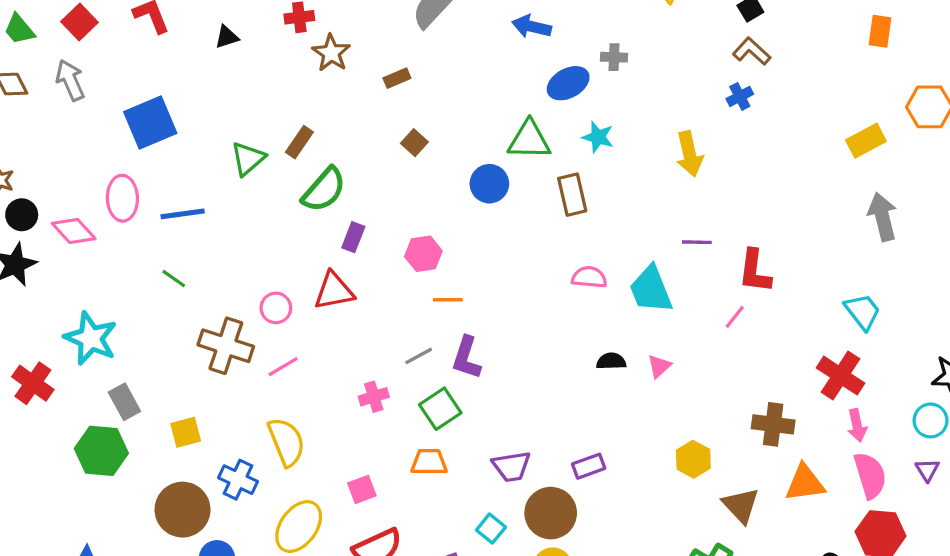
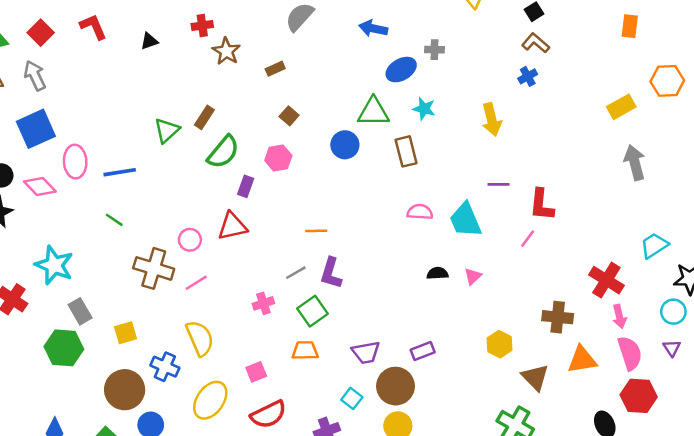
blue square: (150, 122) -> (36, 129), moved
pink hexagon: (423, 254) -> (278, 158), moved
cyan trapezoid: (863, 312) -> (654, 246), moved, turned -84

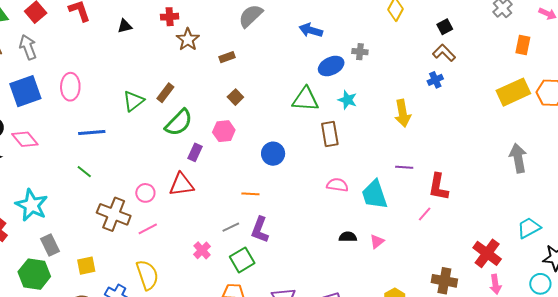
yellow rectangle: (621, 107) -> (513, 92), moved, size x1.4
blue circle: (345, 145) -> (273, 154), moved
pink ellipse: (75, 162) -> (70, 87), moved
pink cross: (263, 303) -> (202, 250), turned -30

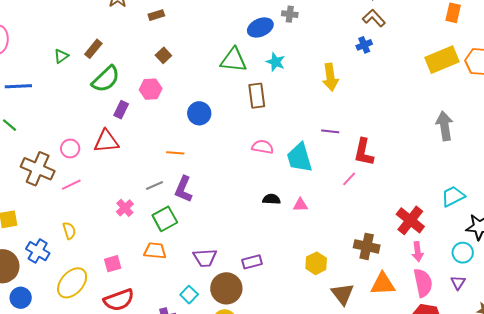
green triangle: (133, 101) -> (61, 56), size x0.7
pink triangle: (377, 242) -> (300, 205), turned 35
yellow semicircle: (147, 275) -> (69, 231), size x0.6

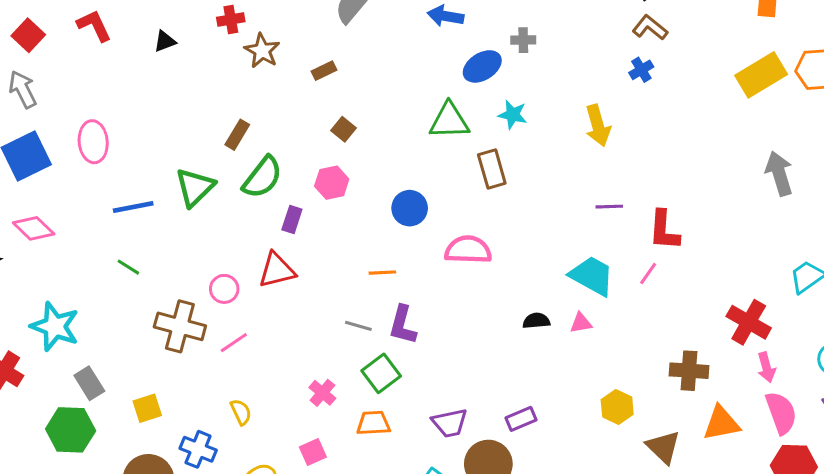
green triangle: (61, 56) -> (195, 187), moved, size x1.8
pink semicircle: (263, 147) -> (468, 250), moved, size x1.4
cyan trapezoid: (299, 158) -> (592, 276), moved, turned 144
gray line: (154, 185) -> (358, 326), turned 48
pink cross: (125, 208) -> (322, 393), moved

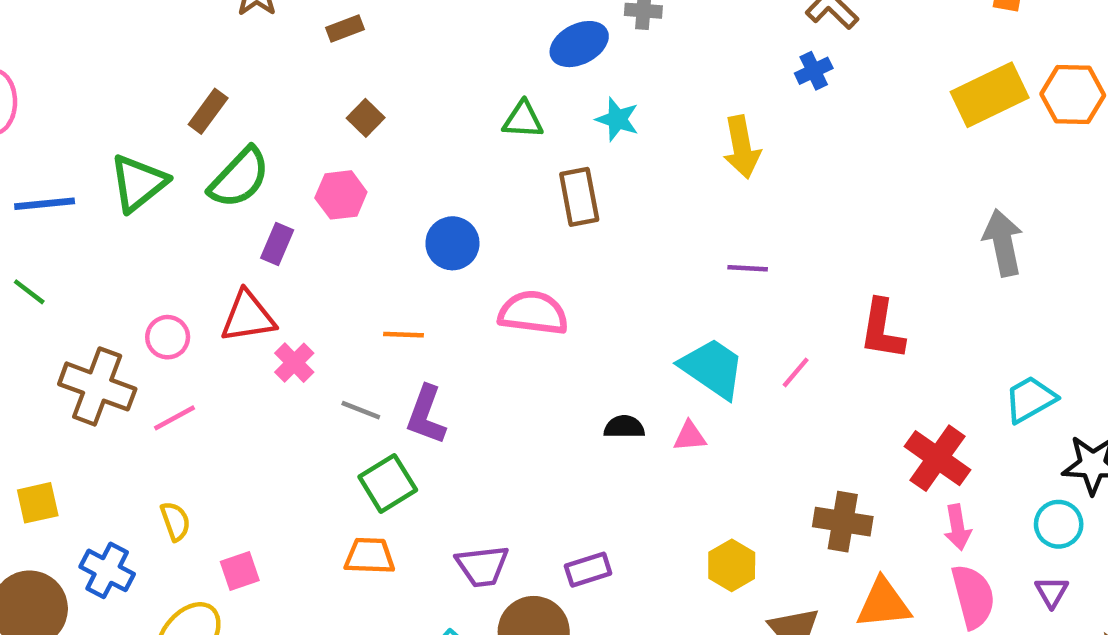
green triangle: (449, 121) -> (523, 120), size x0.7
red L-shape: (664, 230) -> (882, 329), moved
pink cross: (322, 393) -> (294, 363), moved
pink square: (313, 452) -> (240, 571), moved

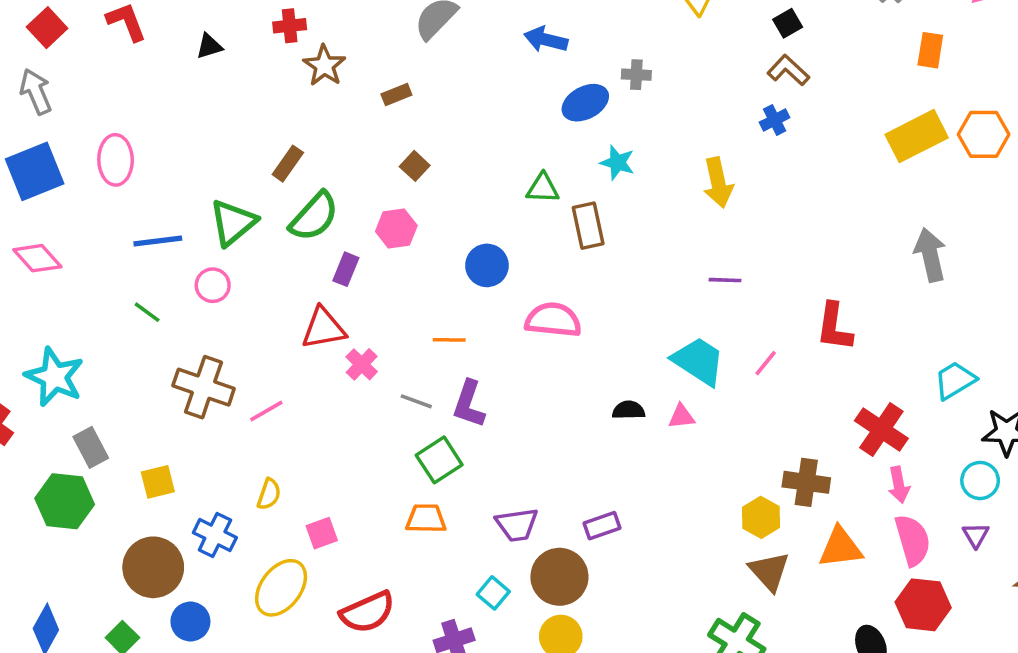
green triangle: (523, 120) -> (543, 188), moved
pink circle: (168, 337) -> (213, 285), moved
yellow semicircle: (175, 521) -> (269, 494), turned 40
yellow hexagon: (732, 565) -> (761, 517), moved

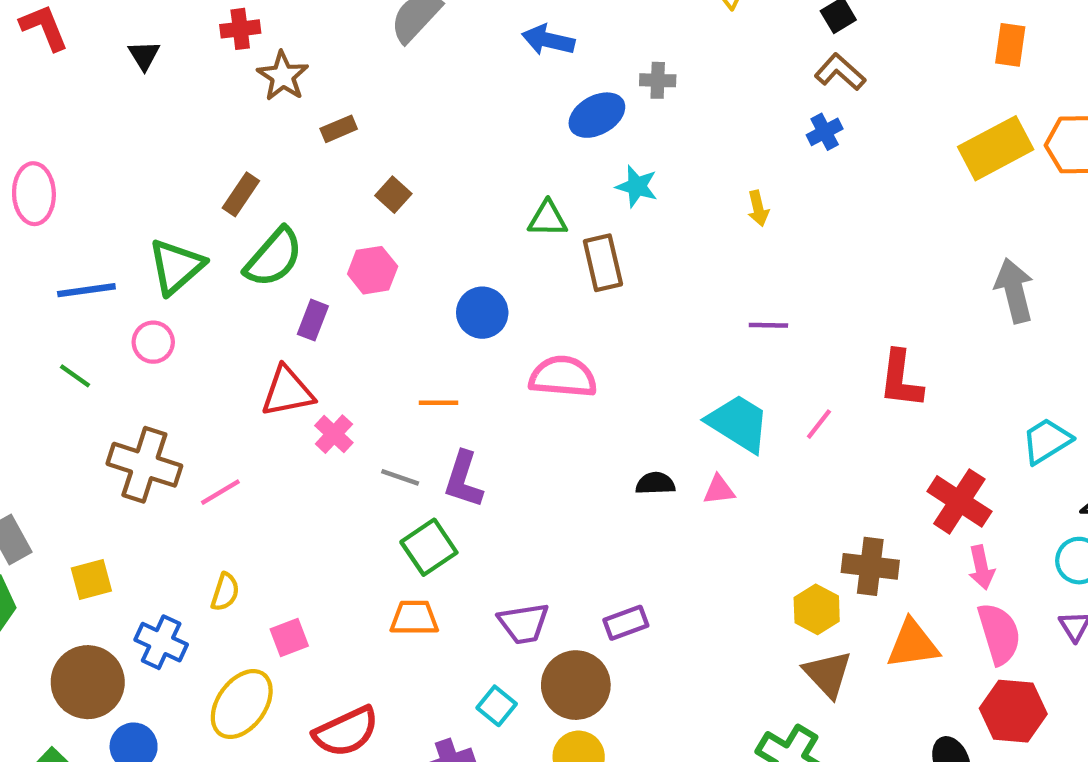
black triangle: (209, 46) -> (144, 55), turned -44
brown rectangle: (396, 94) -> (339, 129), moved
yellow arrow: (718, 183) -> (758, 208), size x0.6

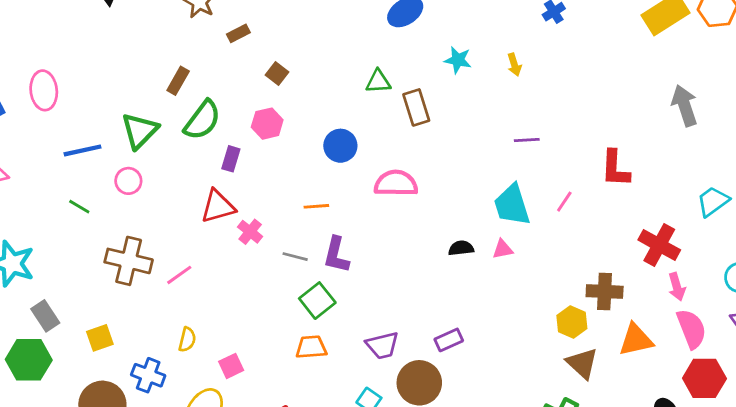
cyan star: (637, 186) -> (458, 60), moved
cyan trapezoid: (738, 423) -> (512, 205), turned -135

